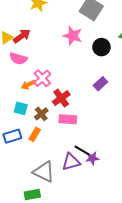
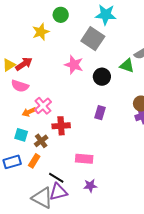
purple rectangle: (100, 84) -> (100, 113), turned -32
red cross: (61, 98) -> (61, 126), turned 30
pink rectangle: (68, 119) -> (84, 159), moved
black line: (82, 150) -> (56, 178), moved
purple triangle: (71, 162) -> (58, 192), moved

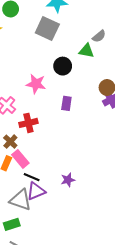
pink star: (74, 65) -> (36, 84), moved
pink rectangle: (84, 159) -> (20, 159), moved, turned 54

